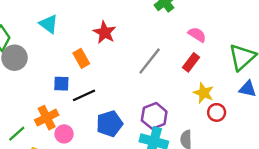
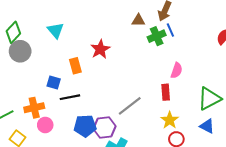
pink semicircle: (197, 35) -> (177, 70), turned 63
gray line: (150, 61) -> (130, 106), moved
red rectangle: (191, 62) -> (166, 92), turned -56
purple hexagon: (154, 116) -> (104, 127), moved

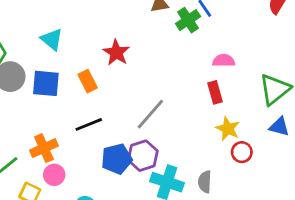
pink semicircle: (177, 70) -> (224, 61), turned -98
blue square: (54, 83) -> (46, 83), moved, size x1.5
gray line: (130, 106) -> (150, 114), moved
pink circle: (45, 125) -> (54, 175), moved

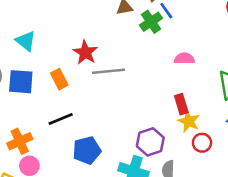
red rectangle: (215, 92) -> (181, 104), moved
gray line: (150, 114) -> (109, 71), moved, turned 44
purple hexagon: (143, 156) -> (150, 142), moved

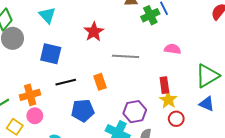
gray line: (109, 71) -> (126, 56), moved
orange rectangle: (59, 79) -> (100, 82), moved
blue square: (21, 82) -> (51, 54), moved

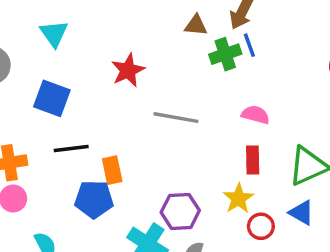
orange rectangle: (100, 82) -> (112, 170), moved
red rectangle: (164, 85) -> (253, 160), moved
red circle: (176, 119) -> (261, 226), moved

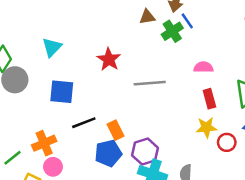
cyan triangle: (54, 34) -> (52, 47), turned 35
yellow star: (238, 198) -> (207, 127), turned -30
purple hexagon: (180, 211) -> (145, 152), moved

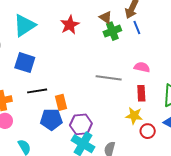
brown triangle: (147, 17) -> (106, 17), turned 32
green cross: (172, 31) -> (112, 31), moved
cyan triangle: (52, 47) -> (25, 25), size x1.4
red star: (109, 59) -> (70, 25), moved
gray line: (150, 83) -> (109, 78), moved

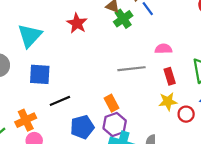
orange rectangle: (61, 102) -> (111, 103), moved

